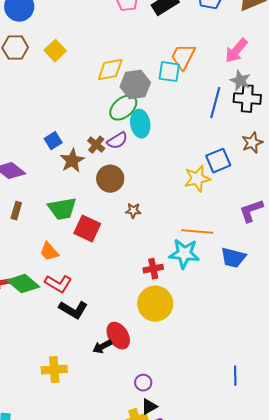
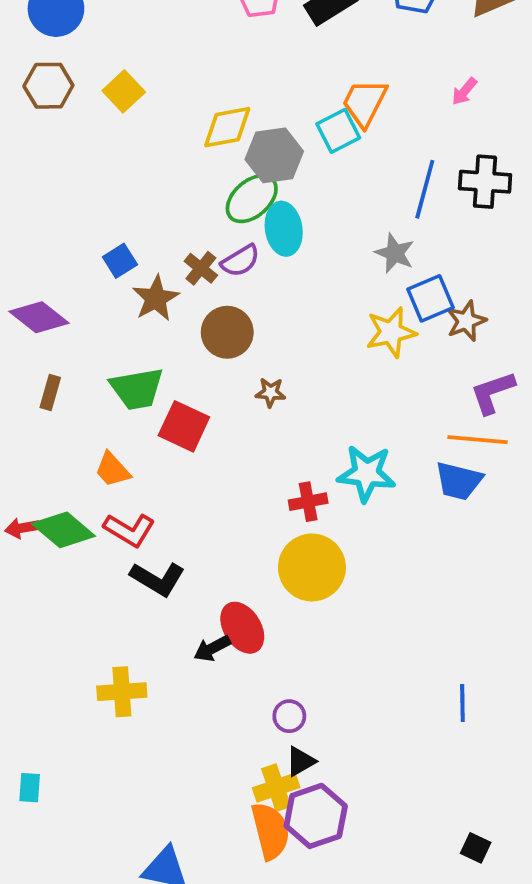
pink arrow: (236, 51) -> (464, 91), size x0.6
cyan square: (169, 72) -> (338, 131), turned -35
gray star: (240, 81) -> (395, 253), moved
brown star: (252, 143) -> (466, 321), moved
orange line: (197, 232) -> (478, 440), moved

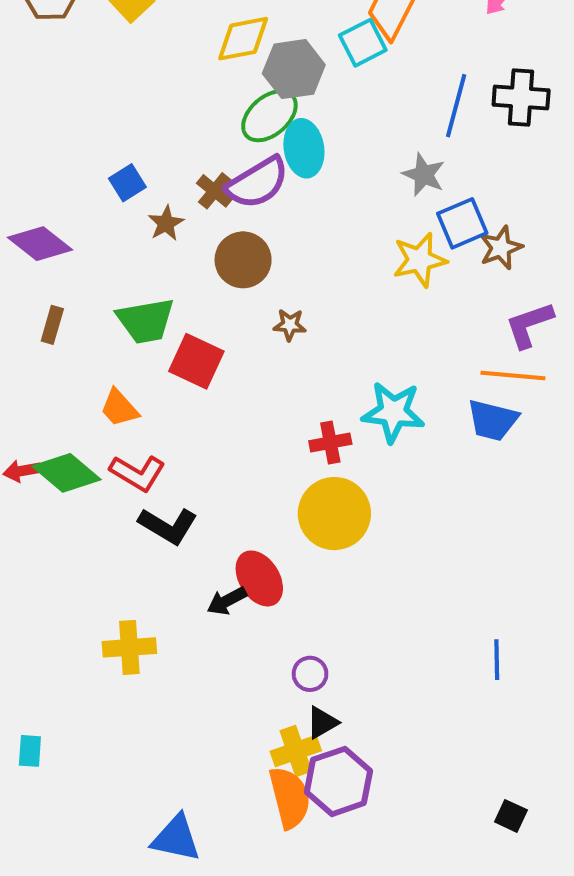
purple semicircle: (240, 261) -> (257, 183), size x1.5
brown star: (156, 298) -> (166, 223), size x0.7

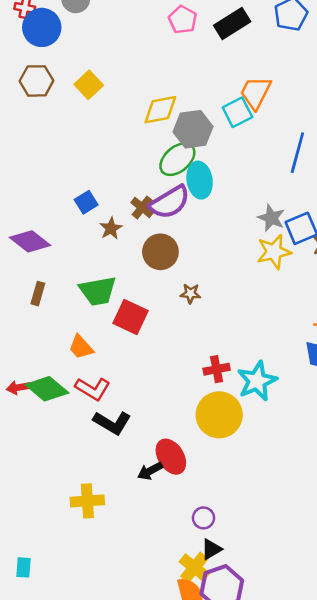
gray star: (424, 175) -> (271, 218), moved
cyan star: (393, 412) -> (257, 381), moved, turned -30
yellow cross: (296, 751) -> (194, 567), turned -32

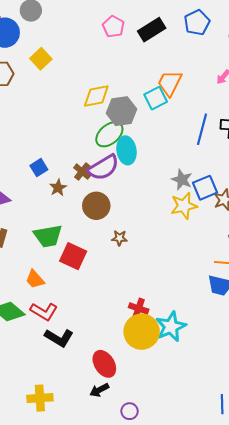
yellow square: (89, 85) -> (41, 59), moved
red cross: (217, 369) -> (139, 308), moved, turned 30
cyan star: (257, 381) -> (171, 327), moved
black arrow: (150, 471) -> (99, 390), moved

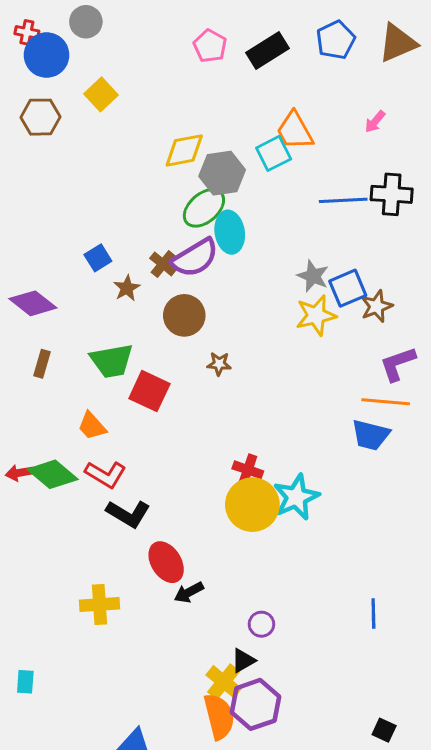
orange trapezoid: (170, 83) -> (295, 131), turned -56
blue line: (202, 129) -> (343, 200), turned 72
red ellipse: (104, 364) -> (166, 562), moved
purple circle: (130, 411) -> (261, 624), moved

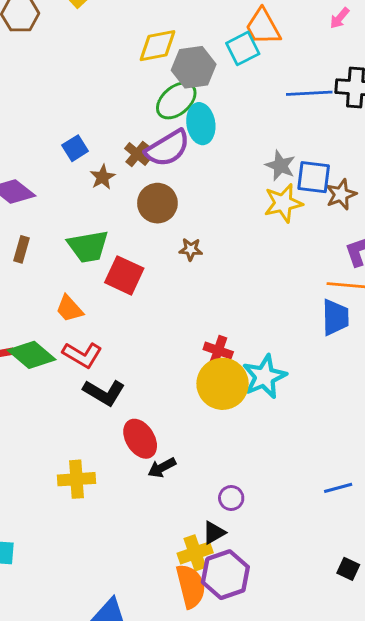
blue square: (348, 288) -> (314, 177), turned 30
blue trapezoid: (370, 435) -> (335, 317), turned -105
blue line: (373, 614) -> (338, 488), turned 76
yellow cross: (224, 682) -> (195, 553), turned 32
black square: (384, 730) -> (348, 569), moved

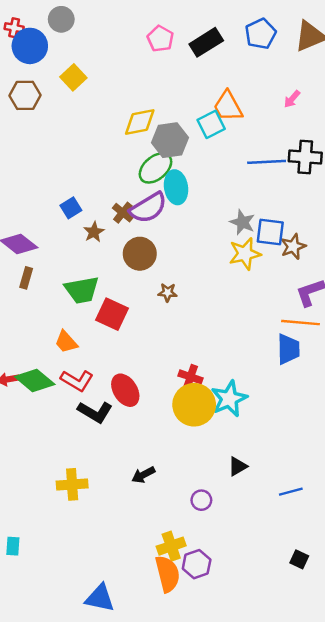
brown rectangle: (22, 249) -> (26, 278), moved
red ellipse: (140, 439) -> (125, 390), moved
black triangle: (214, 533) -> (238, 466), moved
purple hexagon: (225, 575) -> (197, 564), size x0.7

